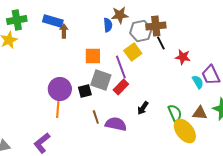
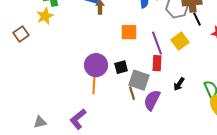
yellow square: (133, 52) -> (180, 41), moved
gray square: (101, 80) -> (139, 80), moved
red rectangle: (121, 87) -> (157, 63), turned -42
purple semicircle: (116, 124) -> (152, 100), turned -75

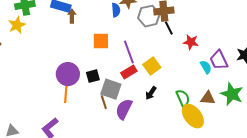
yellow square: (180, 41) -> (152, 66), moved
red rectangle: (157, 63) -> (129, 72), turned 56

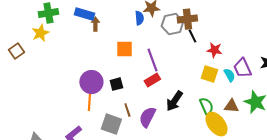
yellow square: (152, 66) -> (209, 74), moved, turned -36
gray square: (111, 89) -> (111, 124), moved
black arrow: (151, 93) -> (174, 101), size x1.5

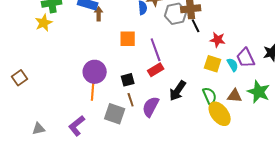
brown square: (16, 51) -> (20, 78), moved
black square: (116, 84) -> (128, 80), moved

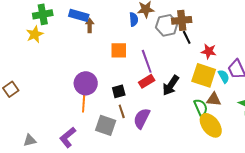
yellow square: (213, 64) -> (204, 75), size x1.4
black arrow: (178, 91) -> (171, 85), moved
brown triangle: (235, 96) -> (214, 99), moved

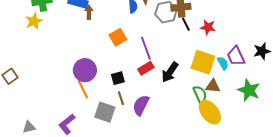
orange square: (119, 50) -> (118, 37), turned -30
red star: (209, 51) -> (208, 27), moved
orange line: (84, 102) -> (83, 89), turned -30

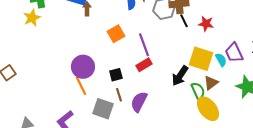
black arrow: (170, 72) -> (180, 76), moved
brown triangle: (213, 86) -> (211, 83), turned -42

